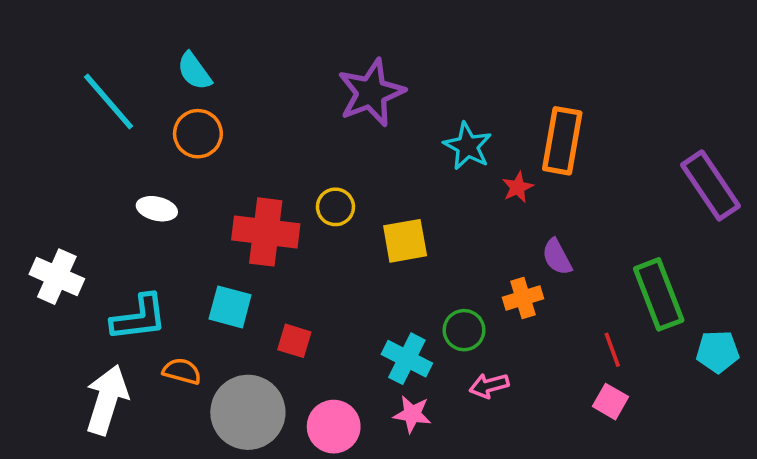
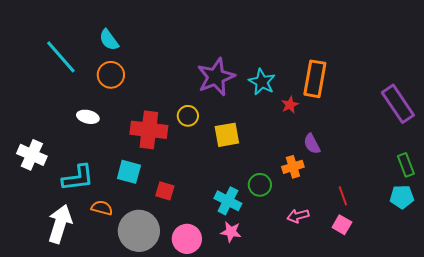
purple star: (371, 93) -> (216, 77), moved
green rectangle: (659, 294) -> (406, 165), moved, size x0.6
pink arrow: (489, 385) -> (298, 216), moved

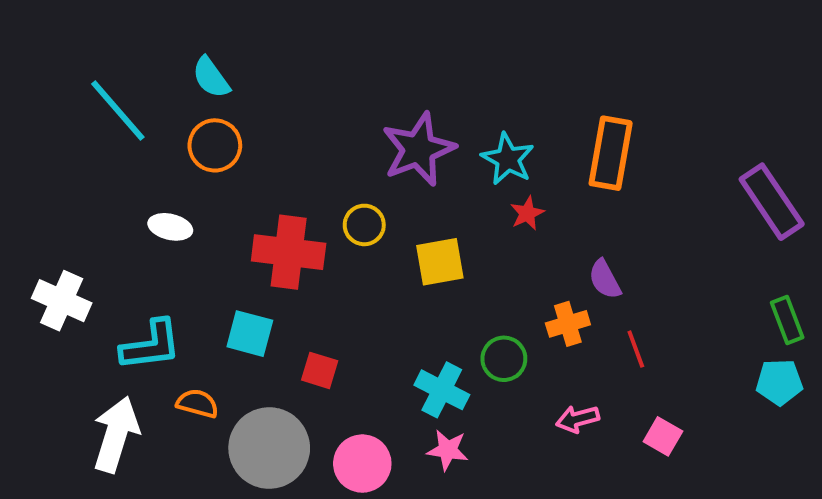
red star: (290, 105) -> (527, 213), moved
red line: (343, 196) -> (636, 349), moved

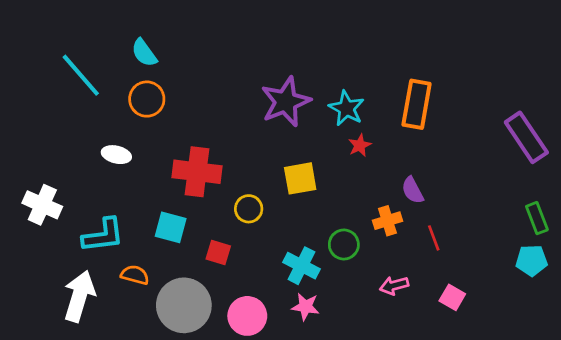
yellow circle: (364, 225) -> (249, 209), moved

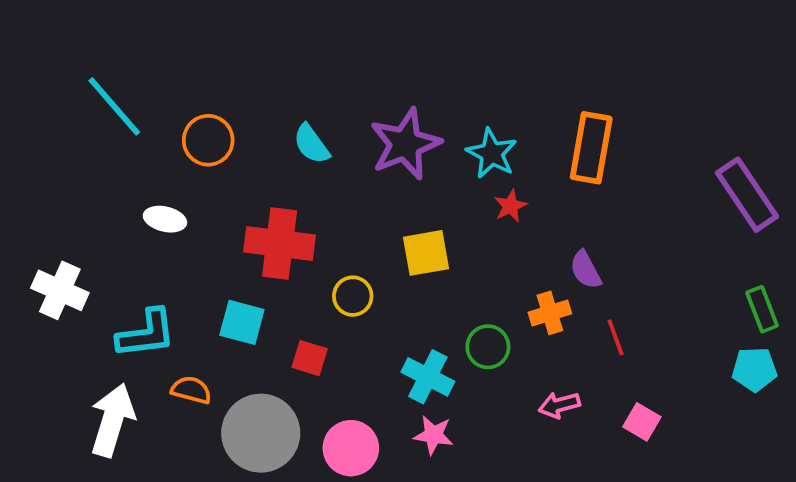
cyan semicircle: (144, 53) -> (311, 144), moved

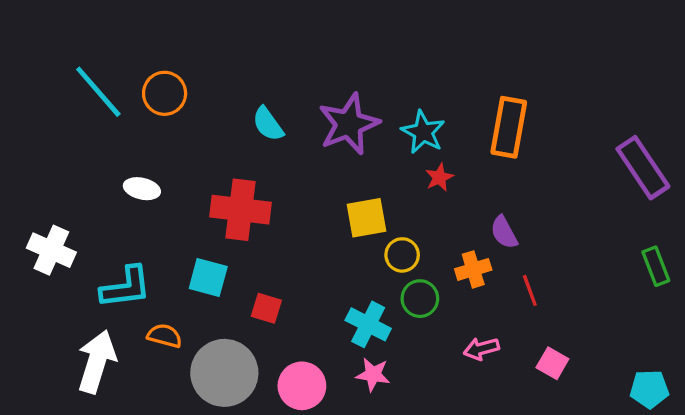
orange circle: (208, 140) -> (165, 93), moved
yellow circle: (353, 296) -> (402, 255), moved
cyan pentagon: (754, 369) -> (649, 389), moved

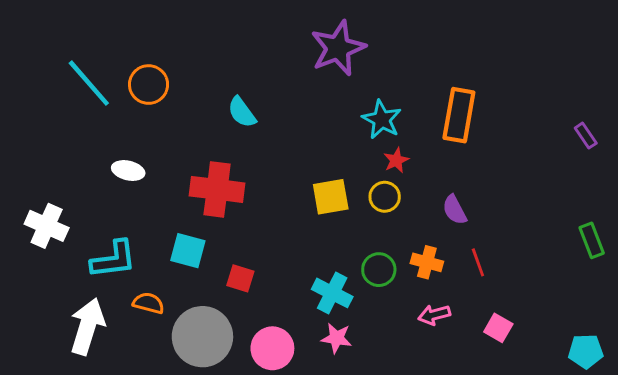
purple star: (349, 124) -> (338, 48), moved
purple rectangle: (643, 168) -> (586, 136), moved, size x0.5
yellow circle: (402, 255) -> (385, 197), moved
orange cross: (473, 269) -> (427, 262), moved, turned 32

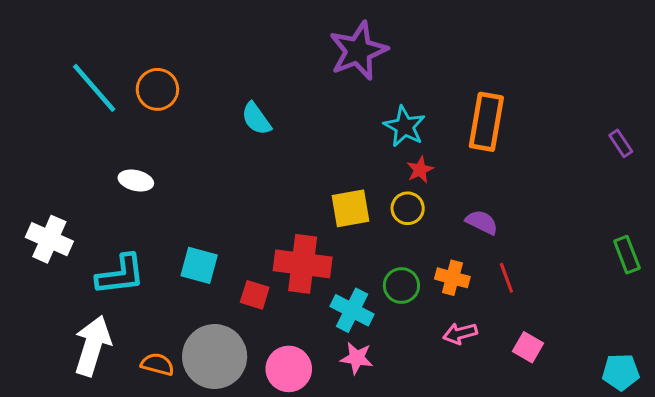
red cross: (217, 189) -> (303, 264), moved
purple semicircle: (455, 210) -> (482, 222), turned 144
orange semicircle: (149, 303) -> (157, 364), moved

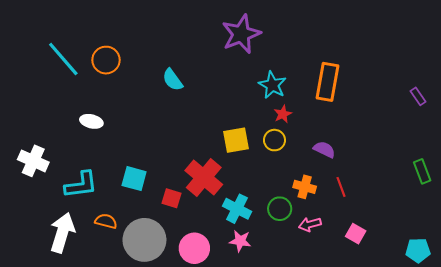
red cross: (303, 264) -> (204, 178), turned 33
green circle: (401, 286) -> (280, 209), moved
orange semicircle: (157, 364) -> (106, 221), moved

